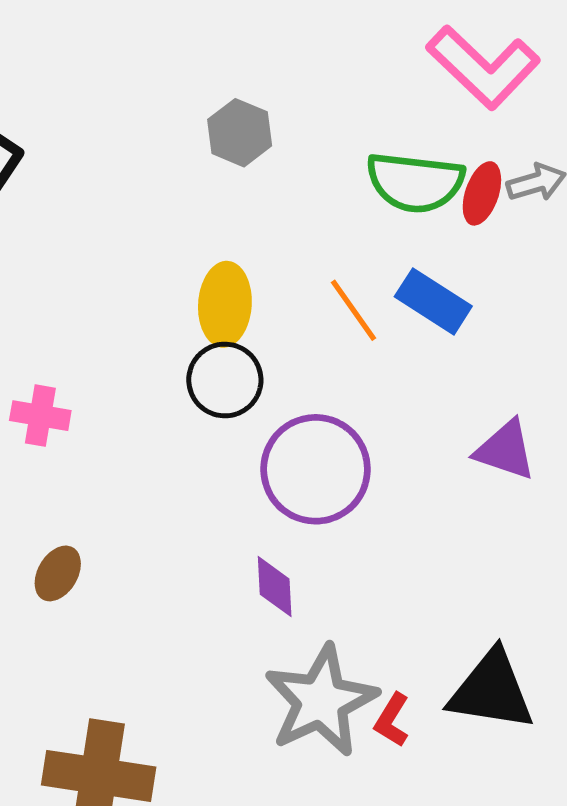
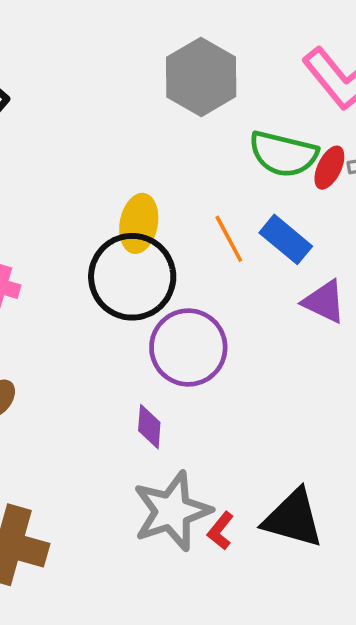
gray hexagon: (240, 133) -> (201, 77), moved, size x1.6
black circle: (225, 380) -> (132, 277), size x1.6
purple triangle: (505, 450) -> (324, 302), moved

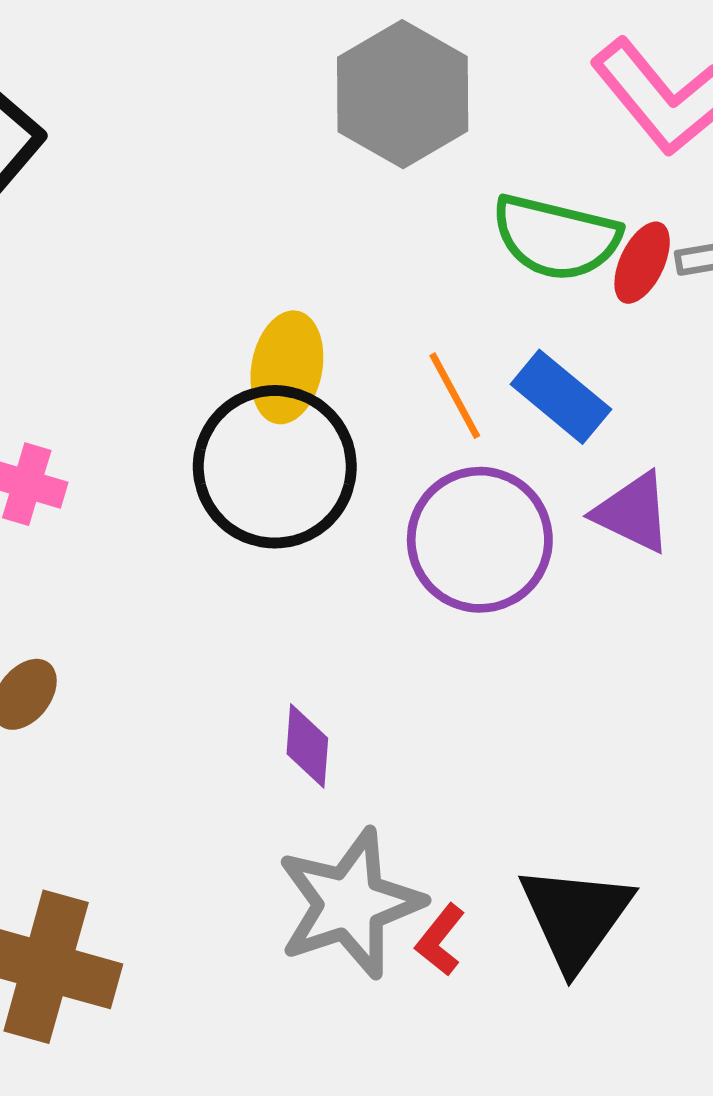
purple circle: (188, 347) -> (480, 540), moved
black triangle: (293, 519) -> (575, 917), turned 50

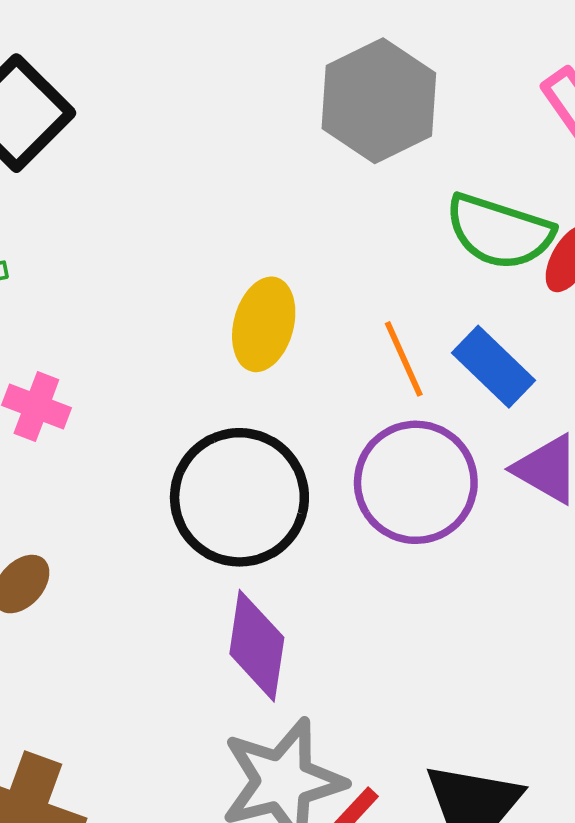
black circle: (275, 467) -> (239, 497), moved
purple diamond: (307, 746) -> (257, 646), size x1.5

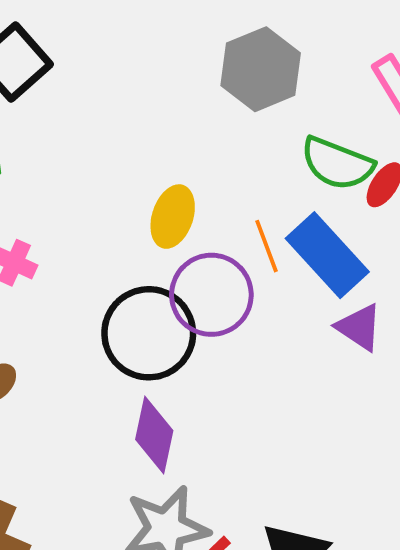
blue rectangle: (493, 367) -> (327, 255), size x1.5
purple circle: (416, 482) -> (211, 295), moved

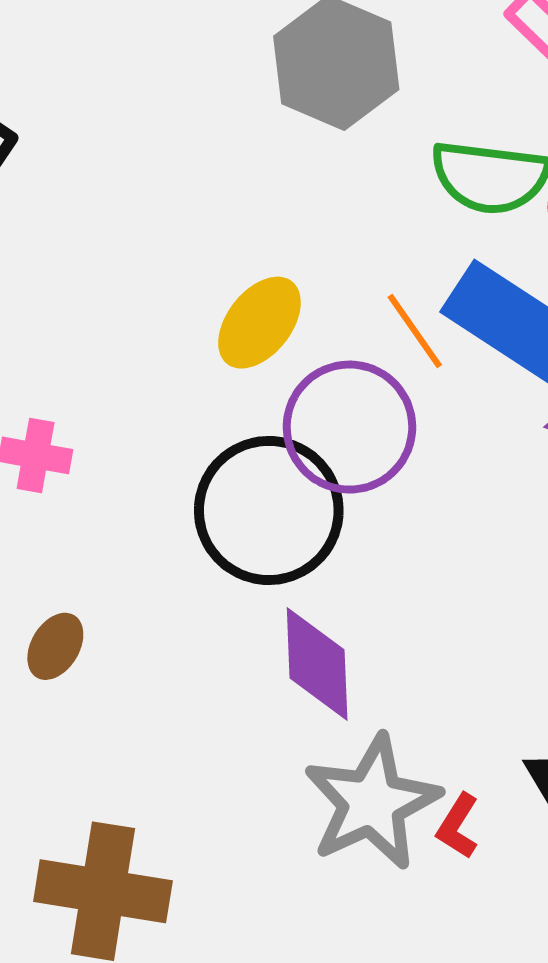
yellow ellipse: (173, 217) -> (259, 323), turned 34

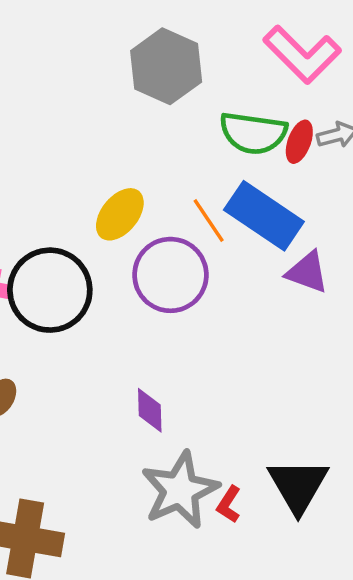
black circle: (269, 511) -> (50, 290), moved
purple diamond: (317, 664) -> (150, 410), size x0.7

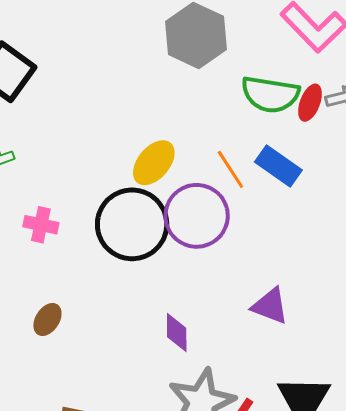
blue rectangle: (264, 216) -> (278, 166), size x0.7
purple triangle: (307, 272) -> (270, 306), moved
black circle: (50, 290) -> (132, 224), moved

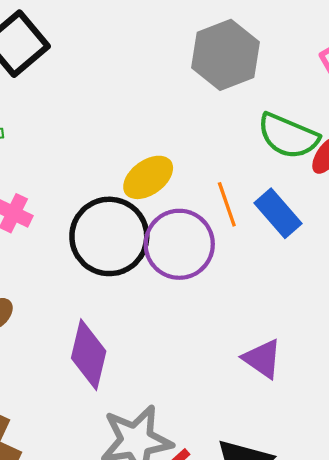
purple triangle: (270, 306) -> (262, 359), moved
purple diamond: (177, 333) -> (89, 355), moved, size x1.6

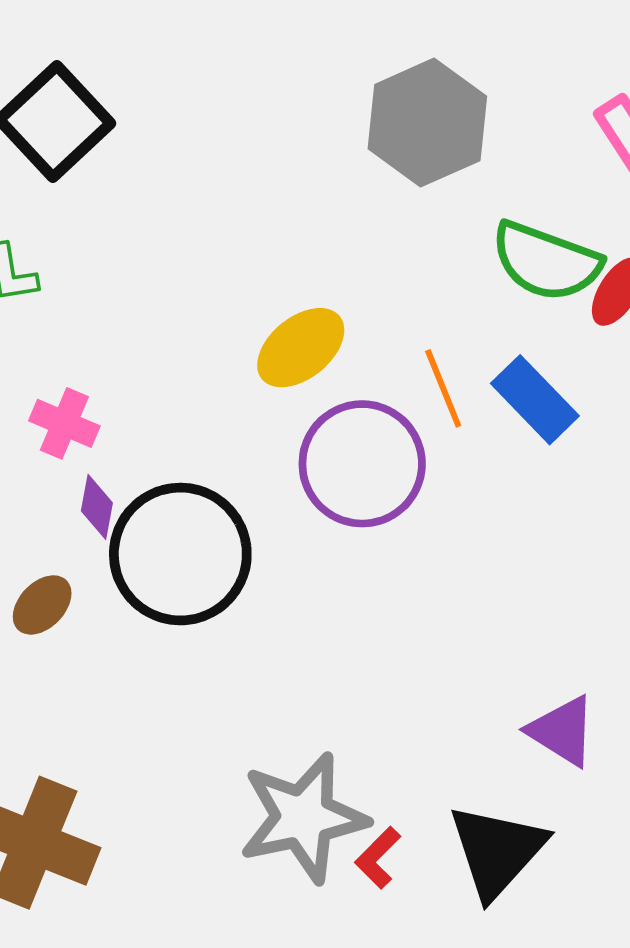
black circle: (109, 236) -> (180, 554), moved
purple diamond: (89, 355) -> (97, 507), moved, size x0.5
purple triangle: (262, 359) -> (562, 731), moved

